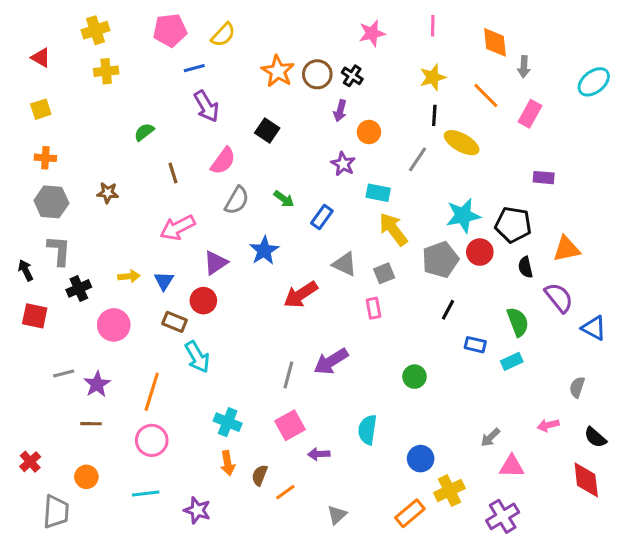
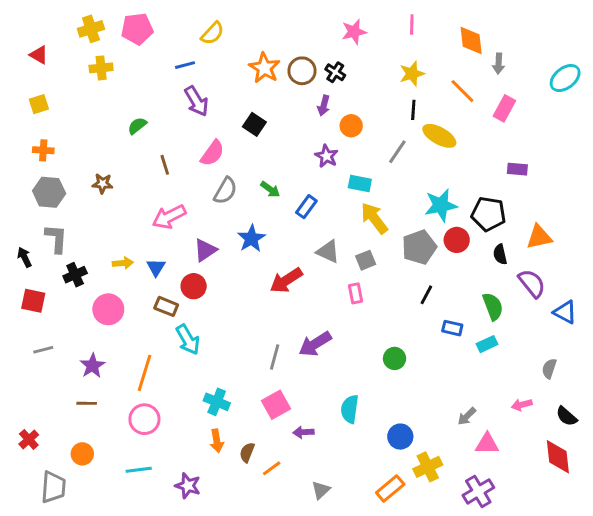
pink pentagon: (170, 30) -> (137, 29), moved
gray line: (64, 374) -> (43, 350), moved

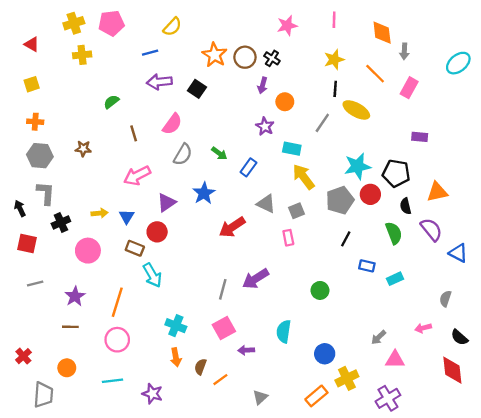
purple arrow: (196, 101) -> (159, 82), turned 115
black square: (254, 124) -> (197, 89), moved
green semicircle: (493, 306) -> (394, 233), moved

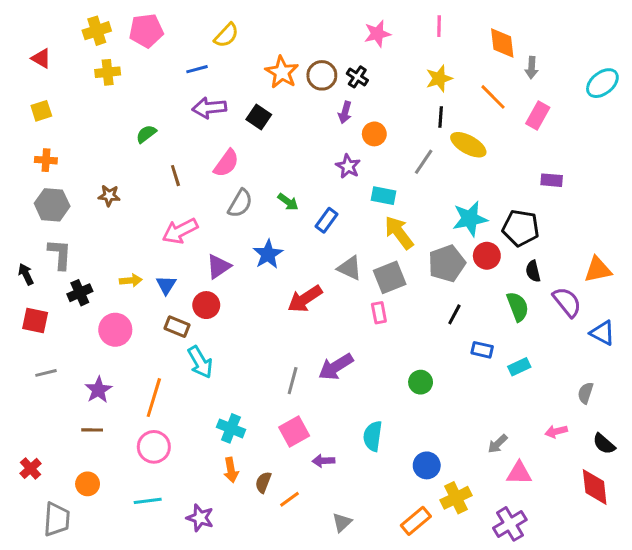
orange triangle: (437, 192) -> (598, 270), moved
gray square: (297, 211) -> (390, 277), size x1.5

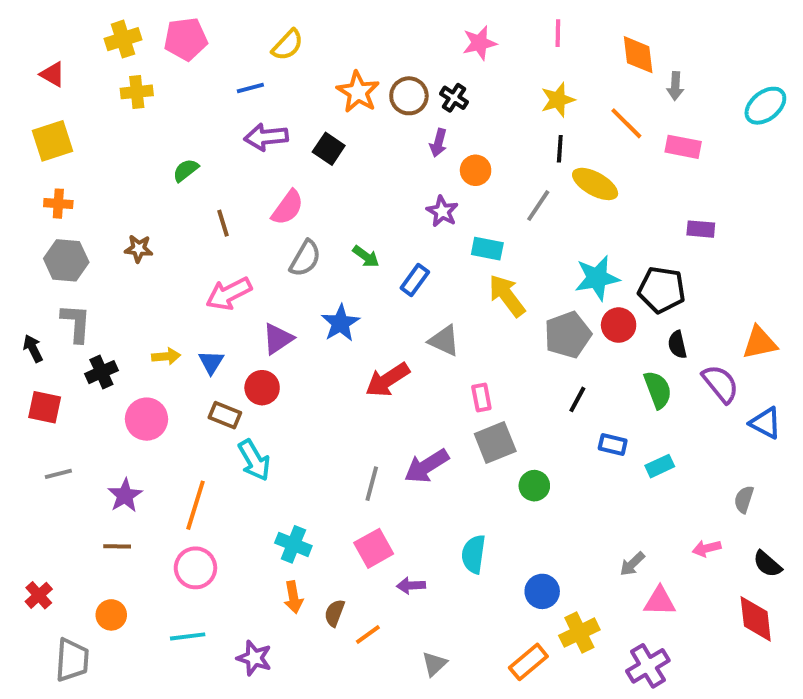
yellow square: (41, 111) -> (52, 141), size x1.5
pink rectangle: (538, 115) -> (683, 147), turned 72
gray square: (390, 277) -> (495, 443), moved

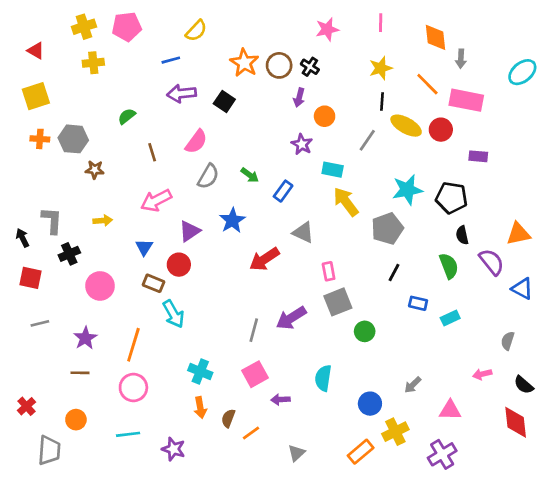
pink rectangle: (683, 147) -> (466, 100), size x1.4
gray hexagon: (66, 260) -> (73, 139), moved
red circle: (619, 325) -> (441, 130), moved
yellow arrow: (166, 356) -> (103, 220), moved
gray arrow: (632, 564) -> (413, 385), moved

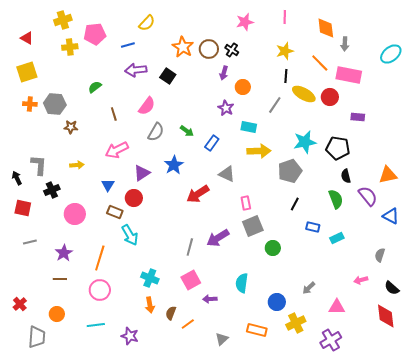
pink pentagon: (127, 27) -> (95, 34), moved
yellow arrow: (346, 202) -> (259, 151), turned 125
orange rectangle: (361, 452) -> (257, 330), moved, turned 54

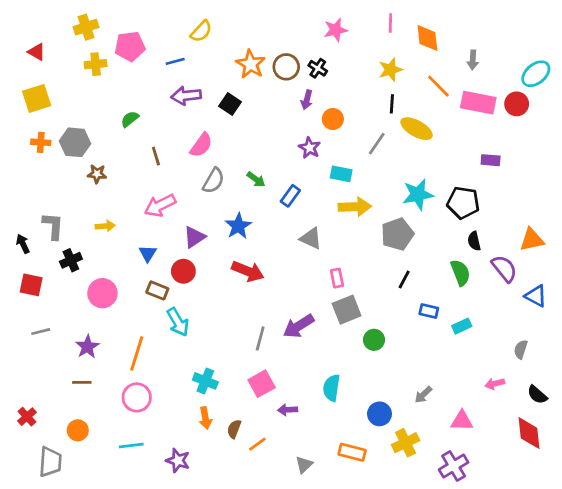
orange diamond: (326, 28) -> (427, 38), moved
red circle: (330, 97) -> (517, 104), moved
red arrow: (198, 194) -> (248, 271), moved, turned -125

